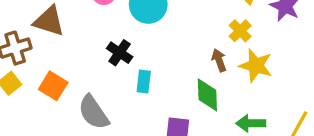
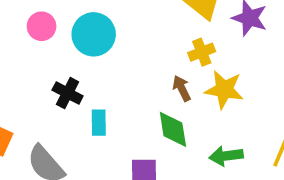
yellow cross: (240, 31) -> (202, 52), turned 30

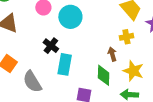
yellow star: (224, 90) -> (133, 71), moved
cyan rectangle: (99, 123) -> (65, 64), size x1.5

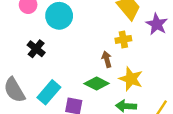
cyan rectangle: (65, 64) -> (49, 92), moved, turned 30
green diamond: (104, 75) -> (97, 84), turned -65

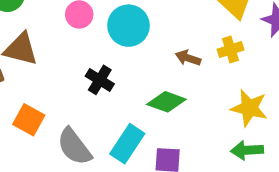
brown arrow: (107, 59) -> (188, 58), moved, turned -49
green diamond: (97, 84) -> (166, 102), moved

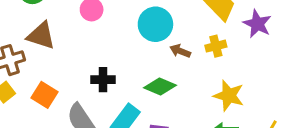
cyan circle: (128, 26) -> (155, 24), moved
black cross: (100, 80) -> (103, 80), moved, turned -35

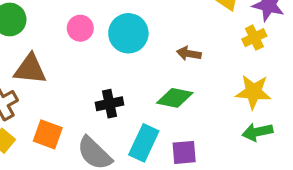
cyan circle: (155, 24) -> (128, 33), moved
yellow cross: (216, 46) -> (254, 38), moved

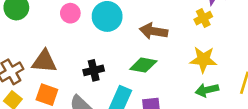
brown arrow: (189, 54) -> (153, 31), size x1.5
brown triangle: (30, 69) -> (44, 61), moved

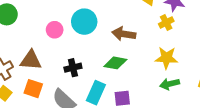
pink circle: (70, 13) -> (55, 30), moved

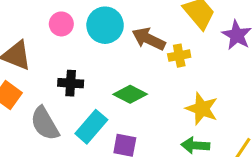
yellow cross: (166, 23) -> (179, 56), moved
brown arrow: (124, 34) -> (149, 39), moved

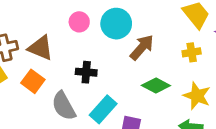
brown arrow: (149, 39) -> (142, 47), moved, turned 104
yellow cross: (179, 56) -> (192, 52), moved
green diamond: (130, 94) -> (156, 85), moved

